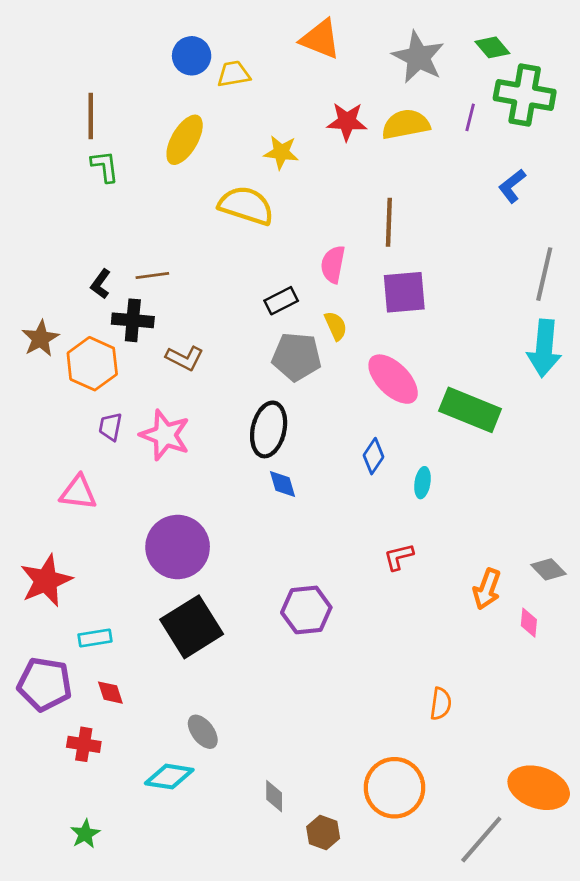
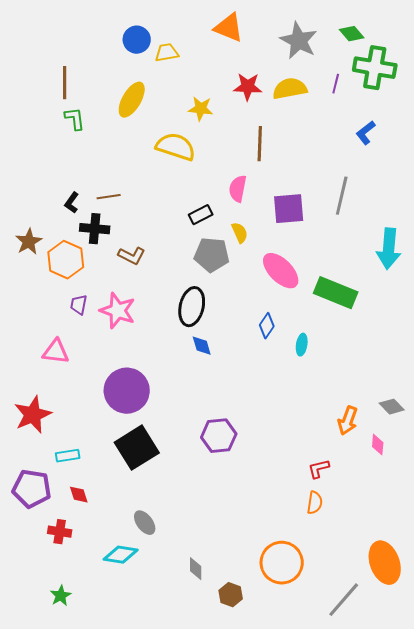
brown line: (389, 222) -> (260, 144), moved
gray line: (544, 274) -> (342, 196), moved
red L-shape: (399, 557) -> (319, 469), moved
orange ellipse: (539, 788) -> (385, 563), turned 51

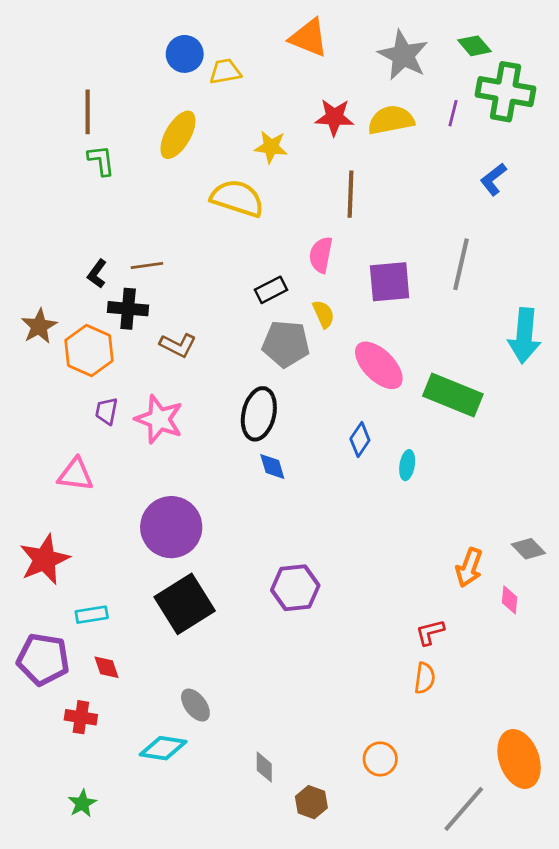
orange circle: (282, 563) -> (380, 759), size x0.6

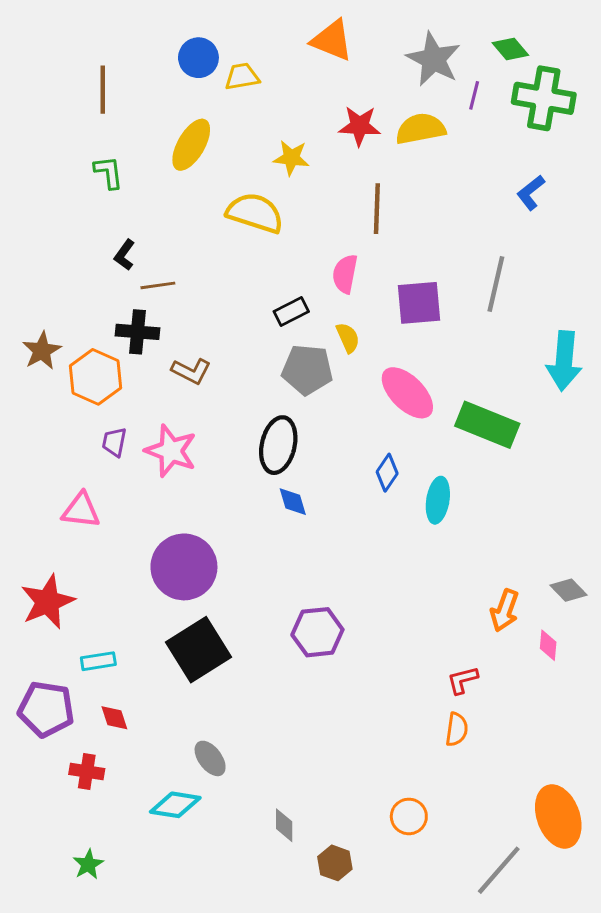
brown line: (88, 112) -> (103, 90), moved
purple line: (453, 113) -> (474, 95), moved
black L-shape: (97, 274) -> (124, 255), moved
cyan ellipse: (407, 465) -> (438, 500), size x1.4

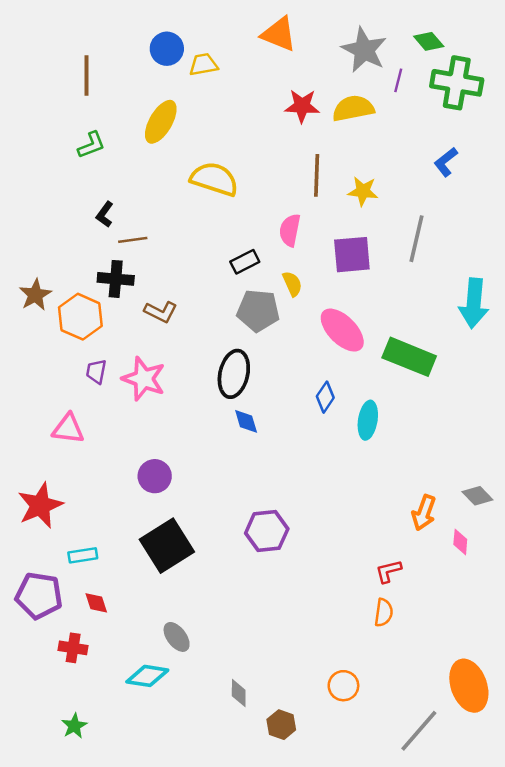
yellow star: (291, 158) -> (363, 191), moved
green L-shape: (109, 172) -> (91, 145), turned 76
purple circle: (184, 567) -> (155, 476), size x0.6

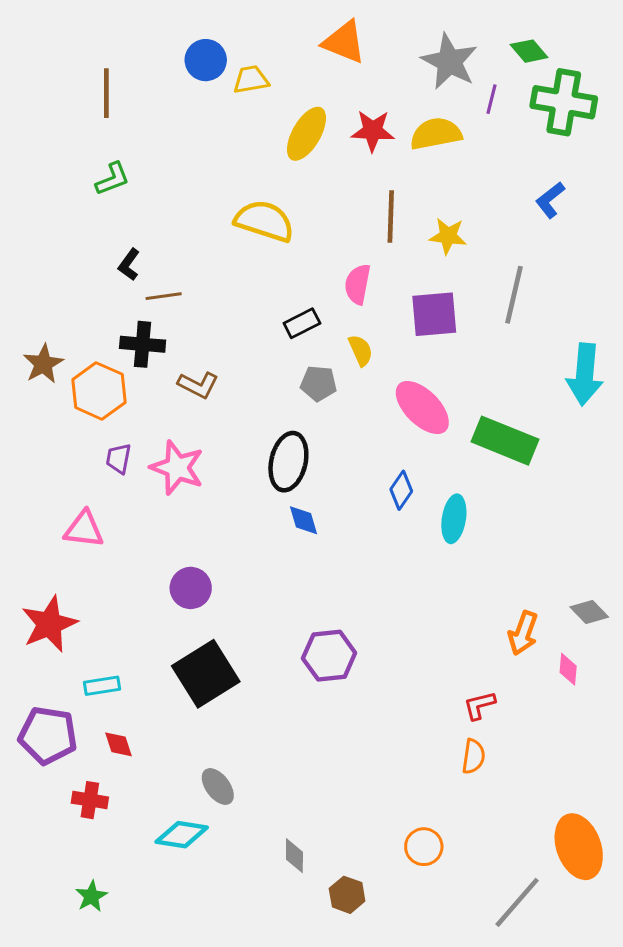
yellow ellipse: (161, 122) -> (306, 134), moved
gray pentagon: (258, 311) -> (319, 383), size x0.7

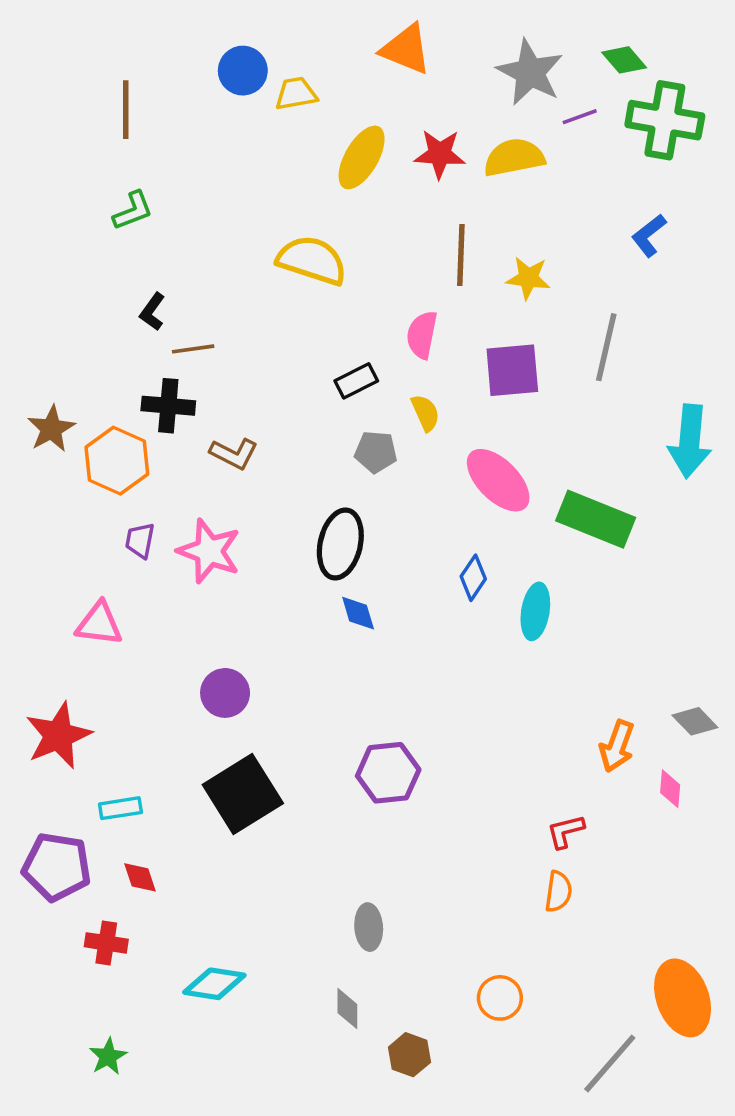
purple line: (491, 99) -> (580, 117), turned 56
gray ellipse: (218, 786) -> (369, 927), moved, turned 33

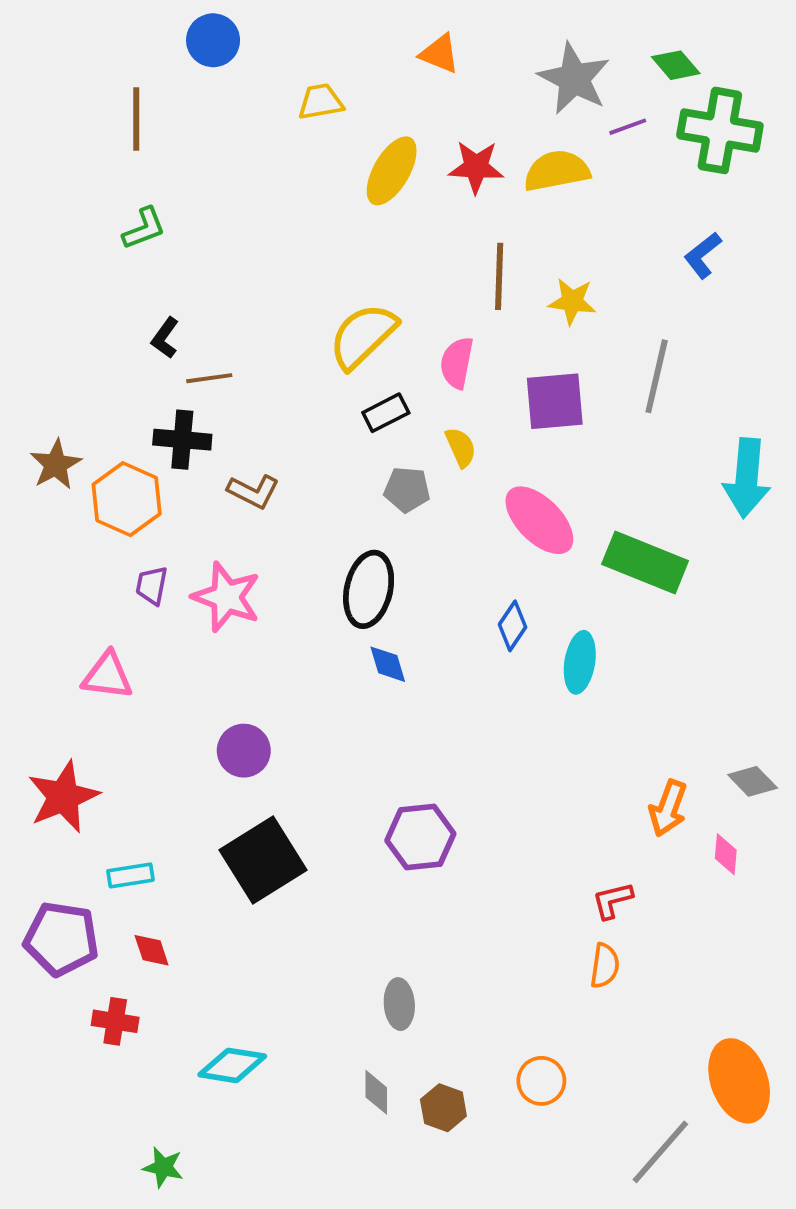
orange triangle: (406, 49) -> (440, 54), size x0.7
blue circle: (243, 71) -> (213, 40), moved
yellow semicircle: (312, 260) -> (363, 336), moved, turned -62
brown hexagon: (409, 1055) -> (443, 1108), moved
green star: (108, 1056) -> (163, 1167), moved, turned -30

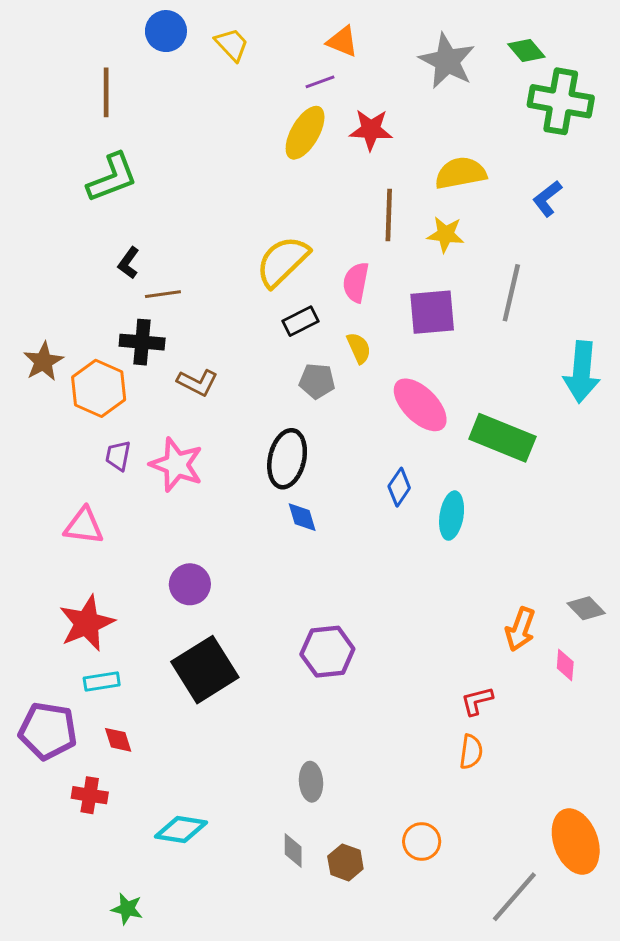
yellow trapezoid: (321, 102) -> (232, 45), moved, turned 57
purple line: (628, 127) -> (320, 82), moved
yellow semicircle: (557, 171) -> (461, 173), moved
green L-shape: (144, 228) -> (112, 178), size x1.5
red star: (63, 797) -> (87, 623), moved

